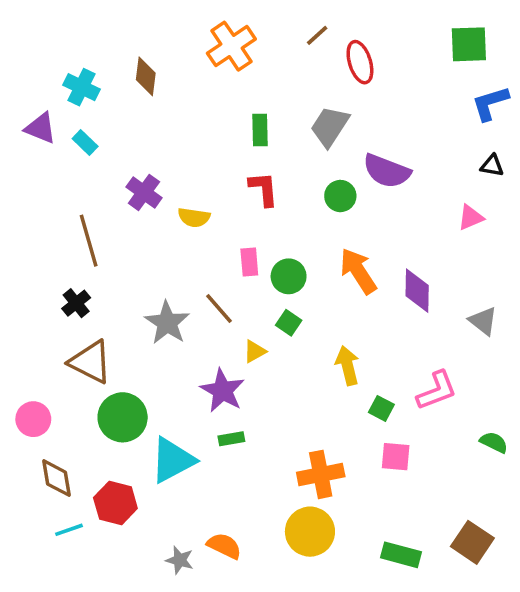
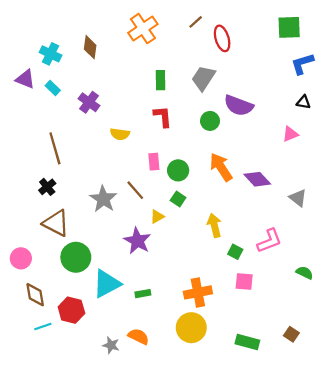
purple cross: (144, 192) -> (89, 102), moved
purple diamond: (417, 291) -> (257, 179), turned -44
green rectangle: (231, 439) -> (143, 294), moved
brown square: (472, 542) -> (291, 334), size x0.6

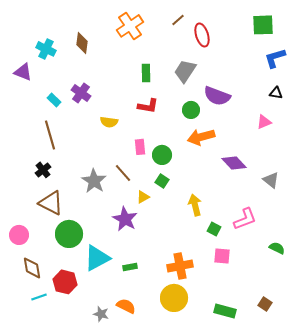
cyan rectangle: (53, 88) -> (54, 100), moved
red L-shape: (163, 116) -> (148, 106), turned 105
orange arrow: (221, 167) -> (201, 137), moved, turned -72

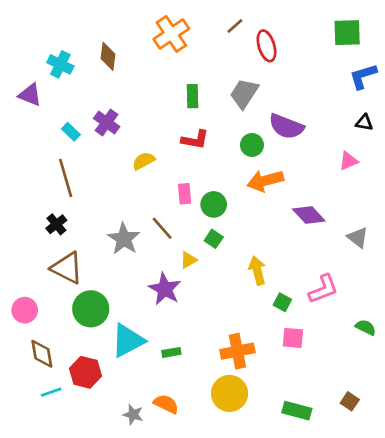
yellow semicircle: (109, 122) -> (144, 161), turned 144

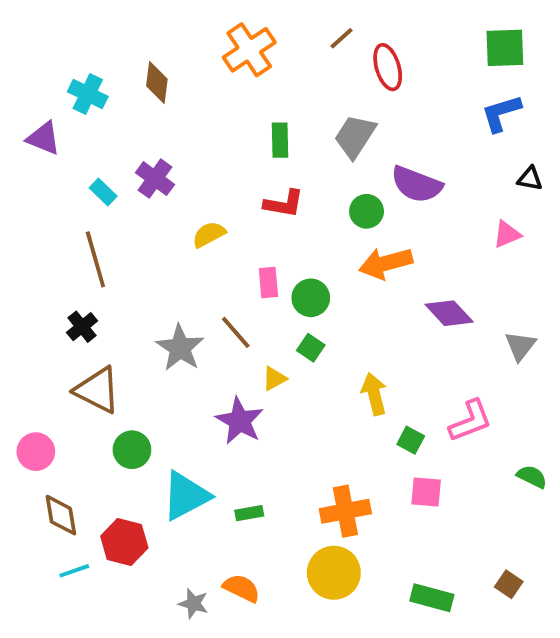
blue L-shape: (363, 76) -> (501, 113), moved
gray triangle: (358, 237) -> (520, 346), turned 30
green circle: (91, 309) -> (132, 450), size x0.7

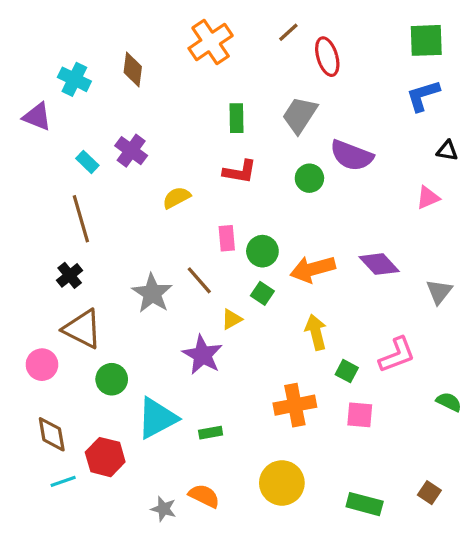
orange arrow: (386, 263) -> (313, 269), moved
pink circle: (36, 452) -> (42, 365), moved
orange cross: (345, 511) -> (295, 405), moved

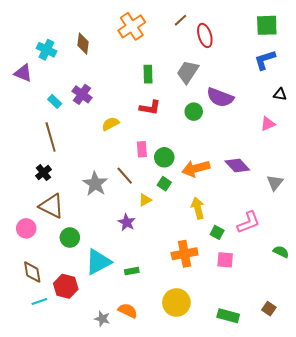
purple star: (202, 355) -> (127, 222), size x0.7

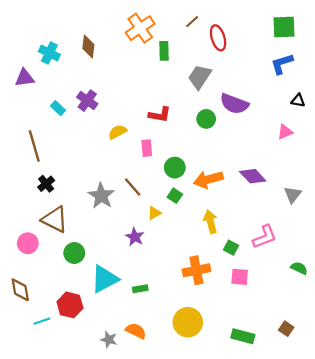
purple triangle: (23, 73) -> (25, 78), turned -30
green rectangle: (148, 74) -> (164, 51), moved
brown line: (51, 137) -> (34, 146), moved
pink rectangle: (142, 149) -> (147, 148), moved
brown diamond: (32, 272) -> (20, 290), moved

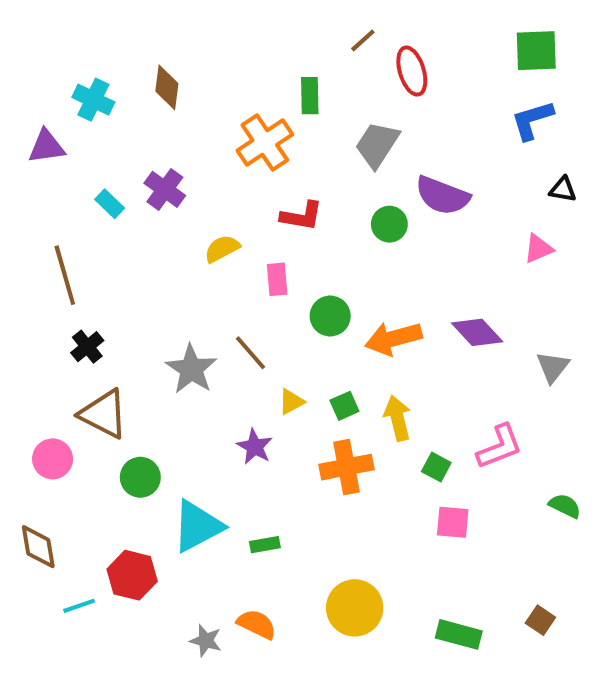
orange cross: (140, 28) -> (265, 143), moved
green square: (175, 196) -> (344, 406), moved, turned 32
orange cross: (196, 270) -> (346, 467), moved

